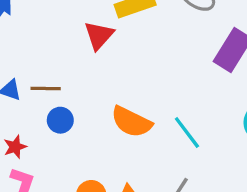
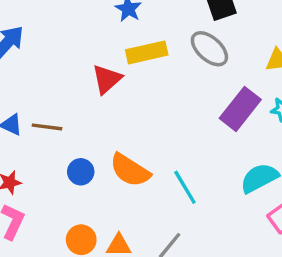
blue circle: (60, 120) -> (81, 172), moved

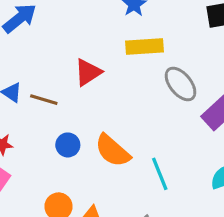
gray ellipse: (209, 49) -> (181, 84), moved
red triangle: (107, 79) -> (88, 72), moved

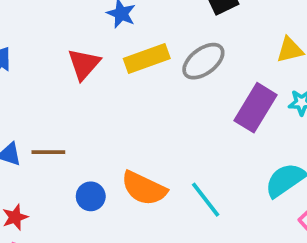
red triangle: (88, 72) -> (84, 64), moved
gray ellipse: (181, 84) -> (203, 61), moved, turned -72

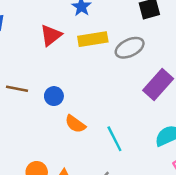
orange semicircle: (144, 188) -> (75, 124), size x0.7
blue circle: (91, 196) -> (54, 96), moved

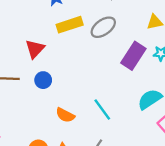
red triangle: (51, 35) -> (35, 49), moved
orange semicircle: (75, 124) -> (65, 115), moved

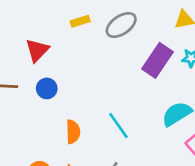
yellow rectangle: (70, 25) -> (80, 21), size x0.6
orange semicircle: (65, 115) -> (73, 132), turned -120

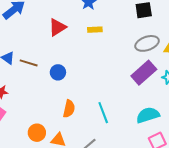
gray ellipse: (121, 25) -> (147, 43), moved
red triangle: (37, 50) -> (57, 27), moved

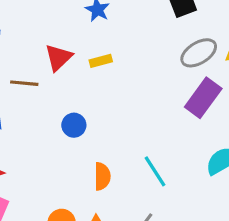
yellow rectangle: (95, 30) -> (101, 61), moved
brown line: (29, 63) -> (24, 83), moved

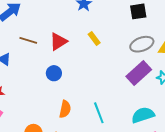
red triangle: (58, 57) -> (58, 42), moved
yellow rectangle: (101, 61) -> (94, 38), moved, turned 56

